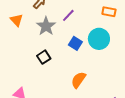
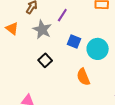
cyan circle: (99, 39) -> (98, 49), moved
orange semicircle: (78, 80) -> (83, 77), turned -48

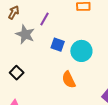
black square: (45, 60) -> (17, 73), moved

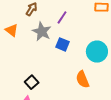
blue square: (58, 45) -> (63, 44), moved
black square: (17, 73) -> (32, 82), moved

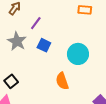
purple line: (62, 17) -> (36, 23), moved
gray star: (42, 32) -> (17, 41), moved

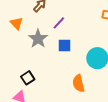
blue square: (44, 45) -> (64, 46), turned -32

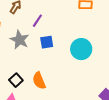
orange semicircle: (78, 83) -> (39, 81), moved

